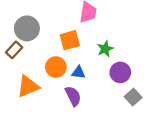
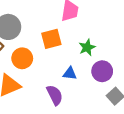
orange circle: (56, 67) -> (22, 58), moved
blue triangle: (78, 72) -> (70, 73), moved

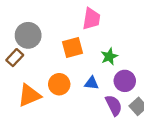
orange circle: (22, 58) -> (59, 84), moved
purple semicircle: (55, 95) -> (114, 105), moved

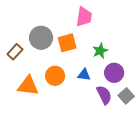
gray circle: (28, 35) -> (41, 38), moved
orange triangle: (29, 95) -> (28, 86), turned 30

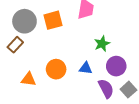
gray circle: (41, 38) -> (24, 21), moved
orange square: (67, 43) -> (53, 20), moved
orange triangle: (28, 86) -> (29, 79), size x0.7

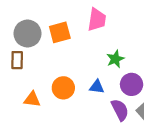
brown rectangle: (15, 45) -> (17, 60), turned -42

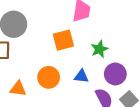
orange square: (60, 32) -> (63, 40), moved

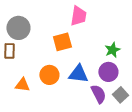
green star: (99, 49) -> (112, 50), moved
blue triangle: (81, 76) -> (78, 74), size x1.5

